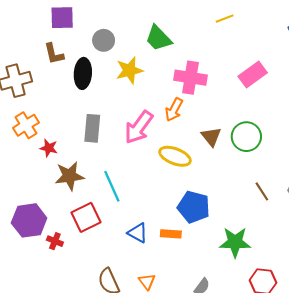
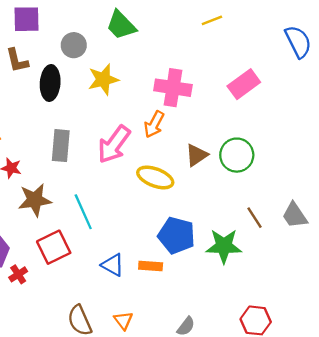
green trapezoid: (158, 38) -> (121, 25), moved
brown triangle: (211, 137) -> (197, 155), turned 35
red cross: (55, 241) -> (18, 274), turned 35
green star: (235, 242) -> (224, 246), moved

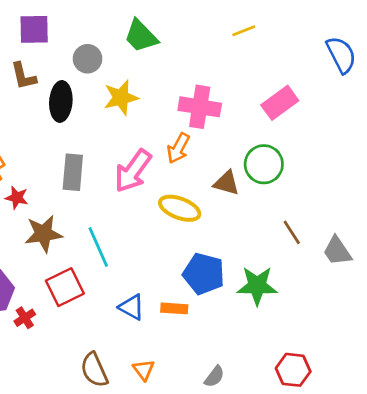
brown triangle: (197, 155) -> (226, 183), turned 50
green circle: (237, 155) -> (264, 164), moved
brown line: (254, 218) -> (292, 232), moved

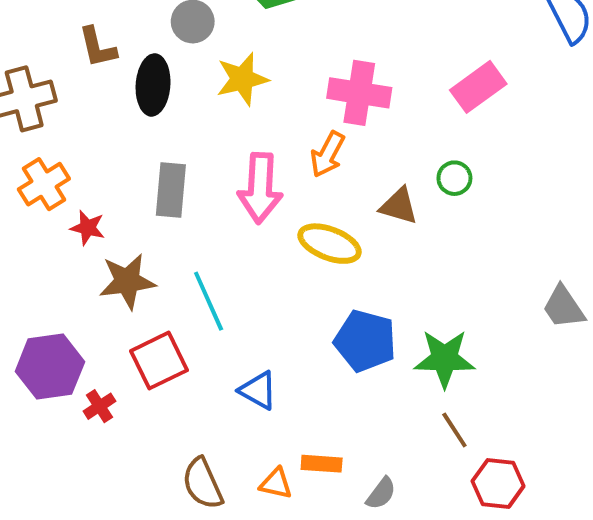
green circle: (264, 164) -> (454, 178), size x0.6
pink arrow: (133, 171) -> (260, 188), turned -33
brown line: (292, 232) -> (454, 430), moved
orange rectangle: (174, 308) -> (322, 464), moved
orange triangle: (144, 370) -> (276, 484), turned -40

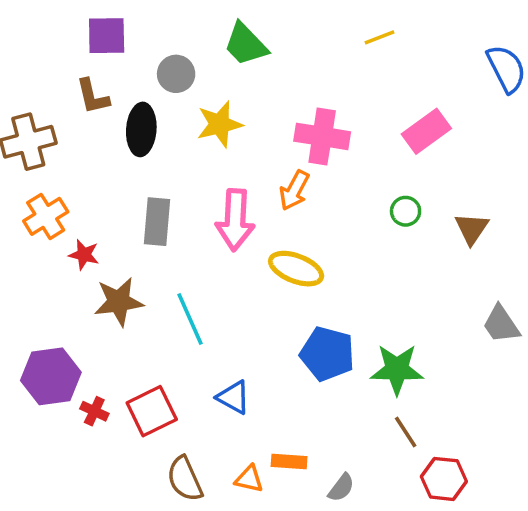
brown triangle: (399, 206) -> (472, 229), moved, turned 48
red square: (159, 361) -> (152, 411), moved
red cross: (99, 406) -> (94, 411), turned -32

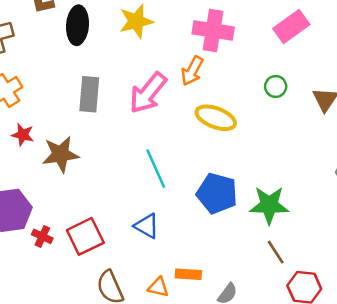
pink arrow: (235, 220) -> (148, 93), turned 36
red star: (84, 255) -> (23, 135), moved
yellow ellipse: (296, 269) -> (216, 118), moved
cyan line: (190, 319) -> (156, 169), moved

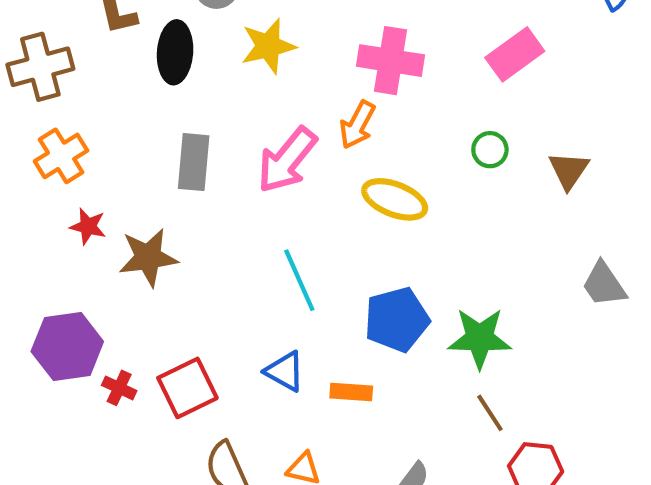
blue pentagon: (217, 193) -> (397, 320), turned -30
orange rectangle: (188, 274) -> (351, 392), moved

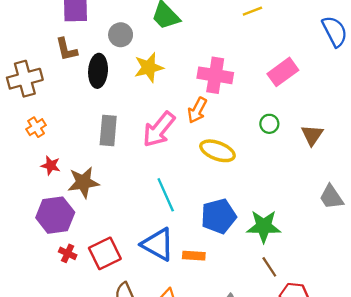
orange cross: (61, 156) -> (36, 127), size x0.7
purple hexagon: (67, 346) -> (55, 215), moved
blue triangle: (285, 371) -> (158, 244), size x1.5

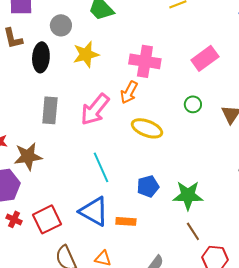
blue pentagon: (219, 216) -> (148, 186), size x0.7

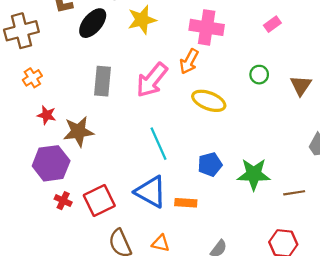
black ellipse: (41, 57) -> (93, 23), turned 36
pink rectangle: (205, 58) -> (272, 24), size x0.6
brown line: (193, 231) -> (294, 193), moved, turned -66

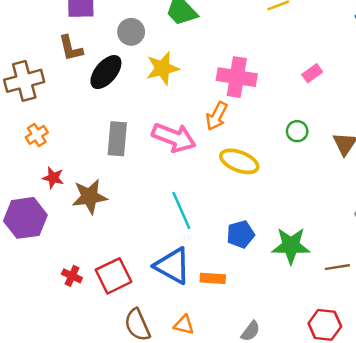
pink arrow: (152, 80) -> (174, 137), turned -108
purple hexagon: (51, 163) -> (25, 218), moved

